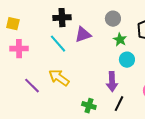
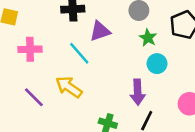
cyan line: (58, 44) -> (79, 53), moved
pink cross: (19, 49) -> (30, 49), moved

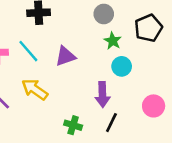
purple triangle: (100, 31) -> (65, 56), moved
cyan line: (79, 53) -> (28, 51), moved

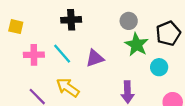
green star: (113, 41) -> (137, 45), size x1.5
cyan circle: (122, 66) -> (159, 67), moved

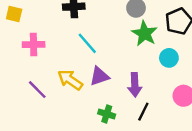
cyan line: (62, 54) -> (87, 43), moved
purple triangle: (95, 58) -> (99, 76), moved

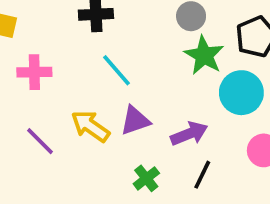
cyan circle: (169, 58) -> (241, 93), size x1.5
purple arrow: (135, 85) -> (189, 134), turned -110
green cross: (107, 114) -> (146, 178), turned 35

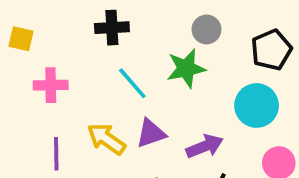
green star: (204, 55) -> (186, 68), moved, turned 30
purple line: (40, 141) -> (56, 154), turned 44

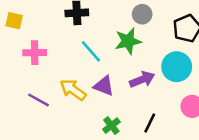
purple triangle: (151, 133) -> (104, 86), turned 40
purple arrow: (205, 146) -> (142, 79), moved
purple line: (56, 154) -> (38, 100), turned -60

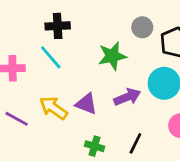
gray circle: (142, 14) -> (142, 27), moved
cyan line: (91, 51) -> (51, 57), moved
green cross: (111, 126) -> (94, 146), turned -36

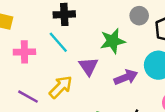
purple triangle: (86, 104) -> (88, 66), moved, turned 35
yellow arrow: (54, 108) -> (61, 87), turned 100

